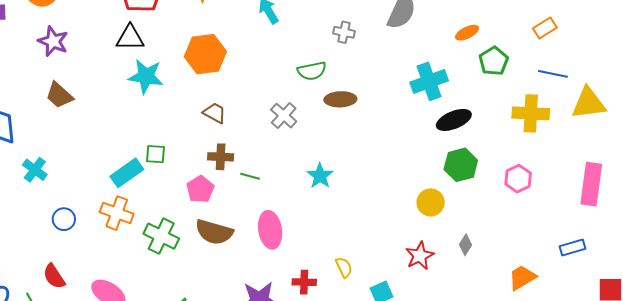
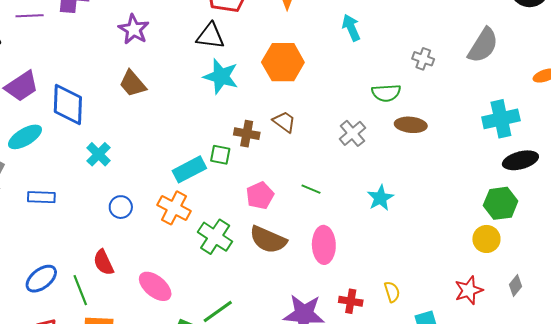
brown cross: (221, 157) -> (247, 134), moved
green hexagon: (461, 165) -> (501, 203), moved

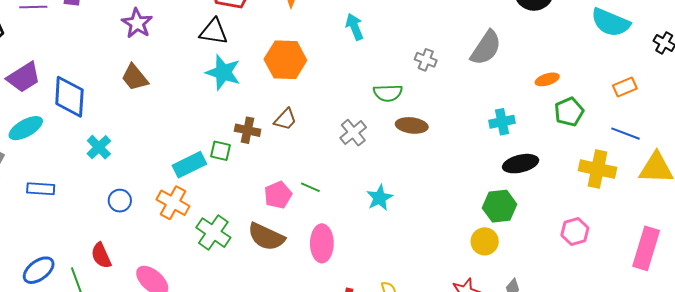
cyan cross: (501, 119) -> (502, 122), size x0.7
brown trapezoid: (284, 122) -> (285, 119), turned 95
pink pentagon: (260, 195) -> (278, 195), moved

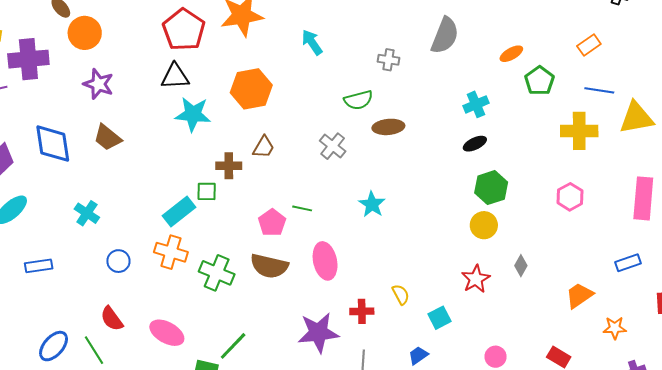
blue diamond: (69, 97) -> (53, 144), moved
black ellipse: (521, 164) -> (475, 144), moved, size x0.7

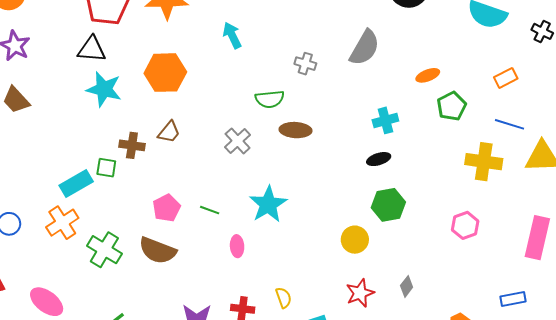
cyan star: (372, 204) -> (268, 204), size x1.4
green line: (302, 208) -> (210, 210), moved
yellow circle: (484, 225) -> (355, 240), moved
orange cross: (171, 252) -> (62, 223), turned 32
pink ellipse: (325, 261) -> (237, 246), moved, size x0.6

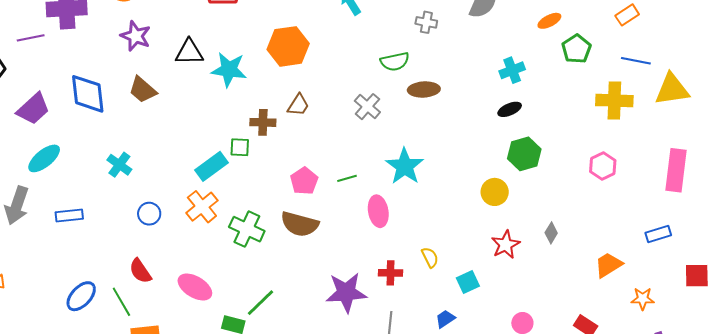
black triangle: (92, 49) -> (189, 52), moved
green line: (210, 210) -> (347, 178), turned -30
pink ellipse: (237, 246) -> (378, 211), size x1.4

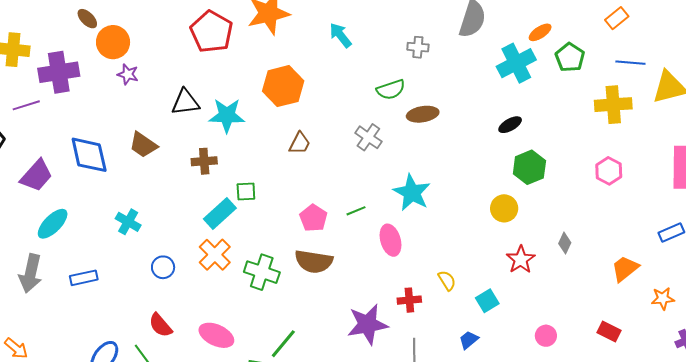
purple star: (136, 36) -> (128, 74), moved, size x0.7
cyan cross: (512, 70) -> (516, 63), moved, size x1.5
brown cross: (263, 122) -> (204, 161), moved

